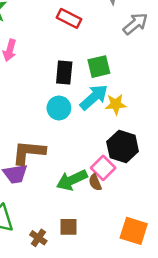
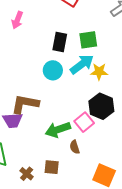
brown semicircle: (95, 182) -> (75, 147), moved

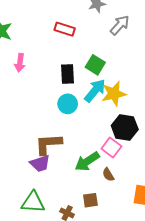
green square: (88, 40) -> (95, 65), turned -36
yellow star: (99, 72) -> (114, 94), size x1.4

